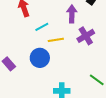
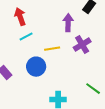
cyan line: (42, 27) -> (26, 37), moved

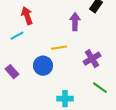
cyan line: (26, 37) -> (17, 36), moved
purple cross: (82, 45) -> (92, 59), moved

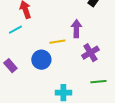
purple arrow: (75, 22) -> (76, 29), moved
green line: (100, 88) -> (98, 82), turned -42

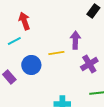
blue circle: (41, 60) -> (31, 65), moved

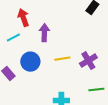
purple arrow: (75, 40) -> (44, 33), moved
yellow line: (56, 53) -> (62, 59), moved

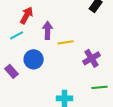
red arrow: (23, 18) -> (27, 15), turned 48
yellow line: (62, 59) -> (66, 42), moved

